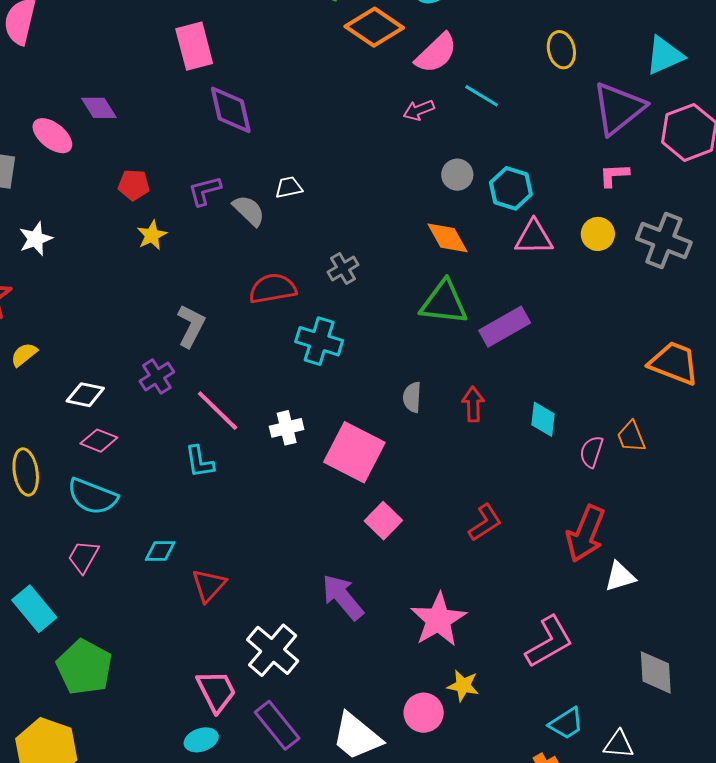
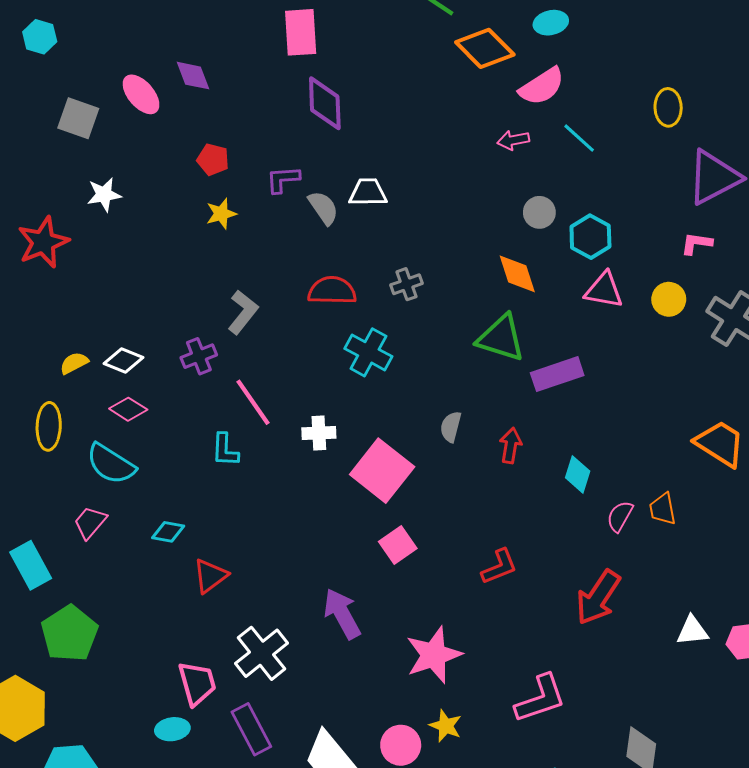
white trapezoid: (289, 187) -> (368, 192), size x1.4
yellow semicircle: (24, 355) -> (74, 363), moved
white triangle: (620, 576) -> (692, 631), moved

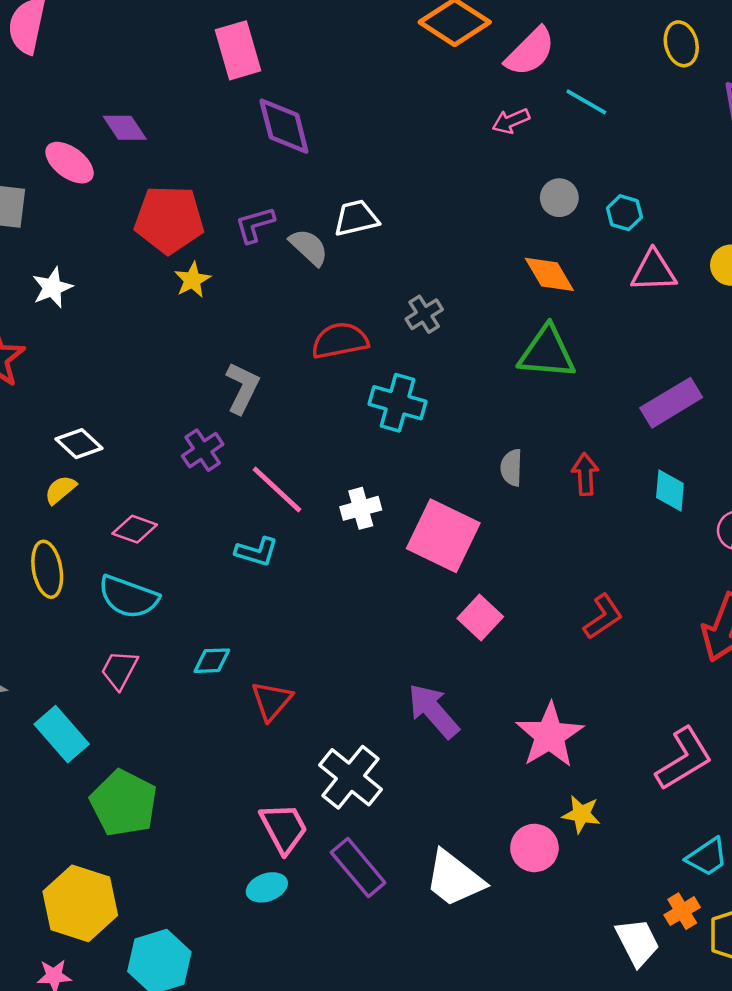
red pentagon: (213, 160) -> (169, 220), size x1.8
cyan hexagon: (590, 237) -> (624, 213), size x0.7
white diamond: (124, 360) -> (79, 444), moved, turned 33
purple rectangle: (557, 374) -> (671, 403), moved
cyan L-shape: (225, 450) -> (257, 552), turned -63

